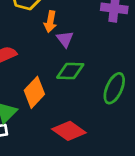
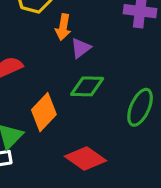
purple triangle: (65, 39) -> (81, 48), turned 30

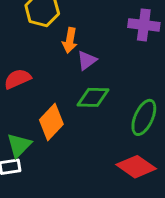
red diamond: (86, 159) -> (136, 167), moved

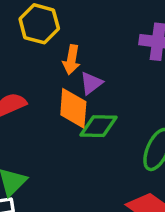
orange diamond: (51, 122) -> (73, 108), moved, turned -39

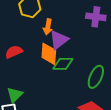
purple triangle: (91, 83) -> (59, 40), size x1.5

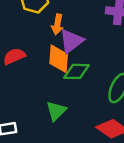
green triangle: (15, 95) -> (56, 111), moved

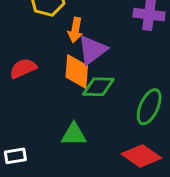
green triangle: (56, 111) -> (74, 134), turned 45

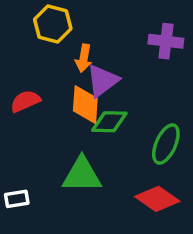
green triangle: (74, 134) -> (82, 175), size x1.4

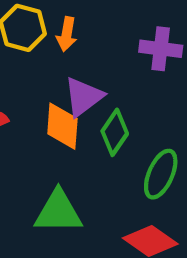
orange arrow: (84, 58) -> (67, 34), moved
green diamond: (109, 122) -> (115, 132), moved, turned -57

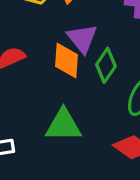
purple triangle: (83, 97) -> (82, 38), turned -32

